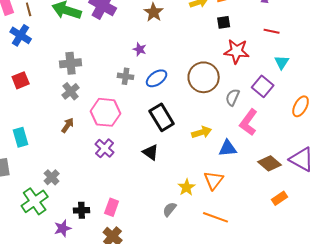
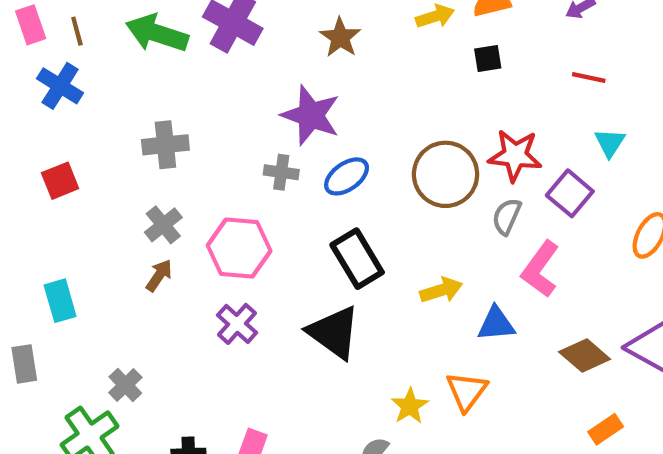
purple star: (140, 49) -> (311, 115), size x2.0
red star: (237, 51) -> (515, 155), moved
gray cross: (71, 91) -> (163, 225), moved
black triangle: (151, 152) -> (334, 332), size x1.6

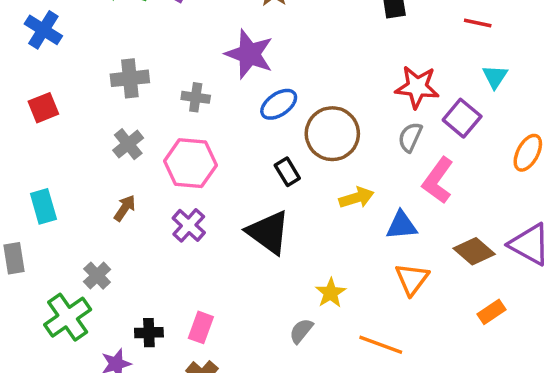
gray cross: (281, 172) -> (196, 97), moved
brown circle: (446, 174) -> (332, 134), moved
black rectangle: (357, 259) -> (287, 172), size x0.6
brown arrow: (159, 275) -> (125, 208), moved
orange triangle: (467, 391) -> (412, 279), moved

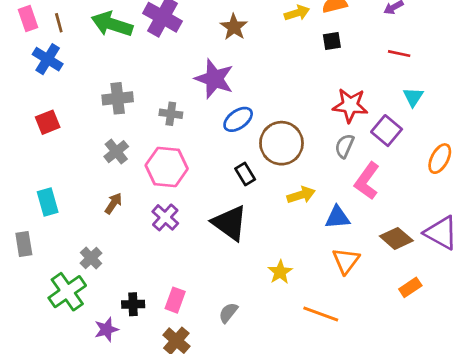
gray semicircle: (301, 331) -> (228, 313), moved

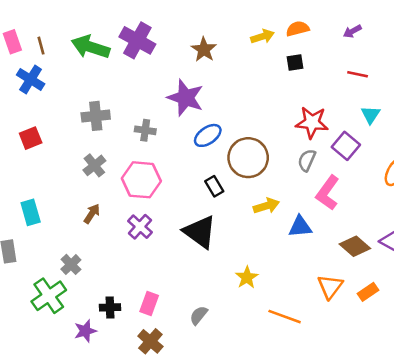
orange triangle: (346, 261) -> (330, 287), moved

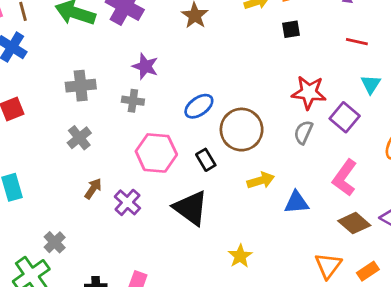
purple star: (186, 98) -> (145, 66), moved, size x0.7
pink hexagon: (141, 180) -> (156, 153), moved
pink L-shape: (328, 193) -> (345, 178), moved
brown arrow: (92, 214) -> (93, 189), moved

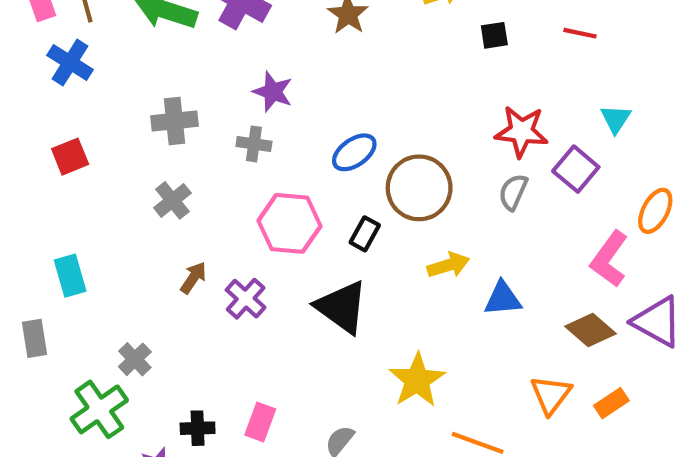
red line: (357, 42) -> (580, 33), moved
black rectangle: (206, 160) -> (365, 234), turned 60
pink L-shape: (345, 178) -> (609, 259), moved
yellow star: (240, 256) -> (417, 380), size x1.5

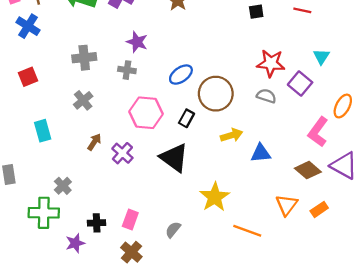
gray semicircle: (513, 192) -> (266, 96), turned 84
cyan rectangle: (70, 276) -> (43, 131), moved
green cross: (99, 409) -> (44, 213), turned 36

